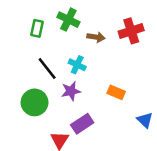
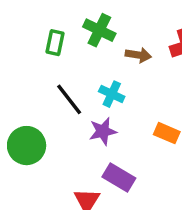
green circle: (35, 102) -> (27, 146), moved
purple rectangle: (82, 124) -> (119, 177), turned 65

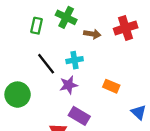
cyan cross: (112, 94) -> (75, 60), turned -35

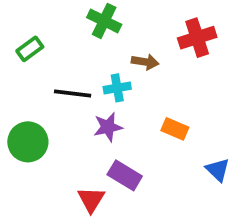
green rectangle: (37, 26) -> (30, 49), moved, turned 42
brown arrow: (92, 34) -> (145, 62), moved
black line: (46, 64) -> (73, 93), turned -45

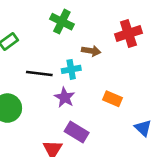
purple star: (108, 127) -> (65, 97), turned -30

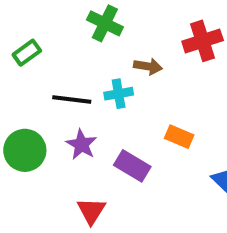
purple star: (65, 97) -> (81, 144), moved
purple rectangle: (77, 132) -> (132, 166), moved

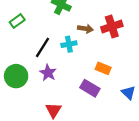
red cross: (203, 41) -> (112, 27), moved
black line: (72, 100) -> (42, 47), turned -65
purple rectangle: (132, 166) -> (90, 88), moved

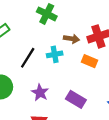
orange rectangle: (103, 68) -> (89, 61), moved
purple star: (48, 73) -> (40, 93), moved

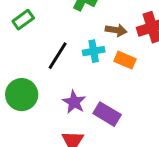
orange rectangle: (89, 61) -> (125, 60), moved
purple rectangle: (76, 99) -> (107, 114), moved

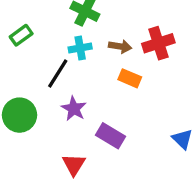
cyan cross: (94, 51) -> (80, 48), moved
purple star: (74, 102) -> (74, 109), moved

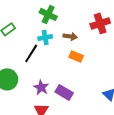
red cross: (158, 43) -> (100, 23), moved
purple star: (74, 109) -> (41, 87), moved

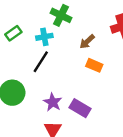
brown arrow: (70, 36) -> (87, 42), turned 128
cyan cross: (45, 37) -> (44, 37), moved

